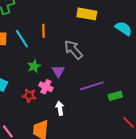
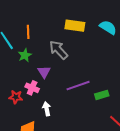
yellow rectangle: (87, 14) -> (75, 26), moved
green star: (34, 66) -> (25, 55), moved

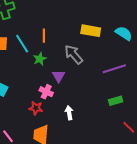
purple line: (78, 86) -> (114, 69), moved
red star: (16, 97) -> (36, 108), moved
white arrow: (47, 109) -> (69, 113), moved

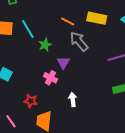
orange line: (44, 36) -> (68, 22), moved, turned -64
red star: (36, 108) -> (31, 101), moved

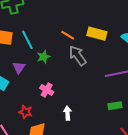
purple triangle: (63, 63) -> (19, 67), moved

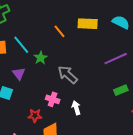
orange line: (68, 35) -> (60, 31), turned 32
gray arrow: (78, 56) -> (68, 75), moved
pink cross: (47, 90) -> (53, 99), moved

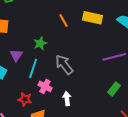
cyan line: (21, 45) -> (33, 68), moved, turned 48
green rectangle: (121, 90) -> (114, 89), turned -40

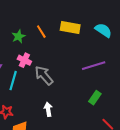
green star: (40, 43) -> (19, 36), moved
pink cross: (45, 86) -> (24, 60), moved

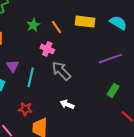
green star: (19, 36) -> (33, 25), moved
pink cross: (24, 60) -> (47, 49), moved
white arrow: (48, 109) -> (67, 104), turned -56

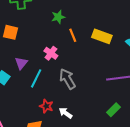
green star: (33, 25) -> (58, 17), moved
pink cross: (47, 49) -> (51, 53), moved
red star: (25, 109) -> (46, 106), moved

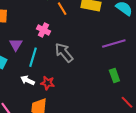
green rectangle: (114, 110) -> (114, 76), turned -56
white arrow: (66, 113) -> (28, 80), moved

